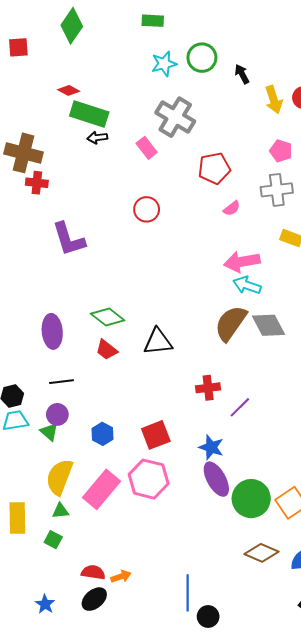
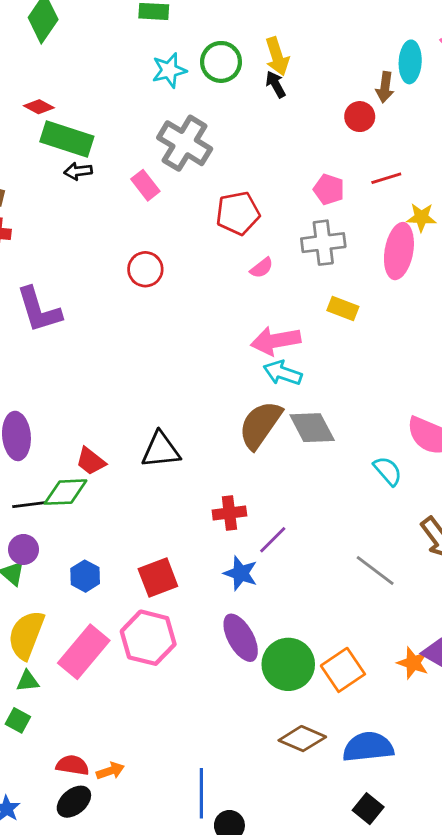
yellow arrow: (274, 100) -> (277, 56), moved
green diamond: (108, 317) -> (66, 492), moved, turned -40
blue star: (211, 447) -> (241, 573), moved

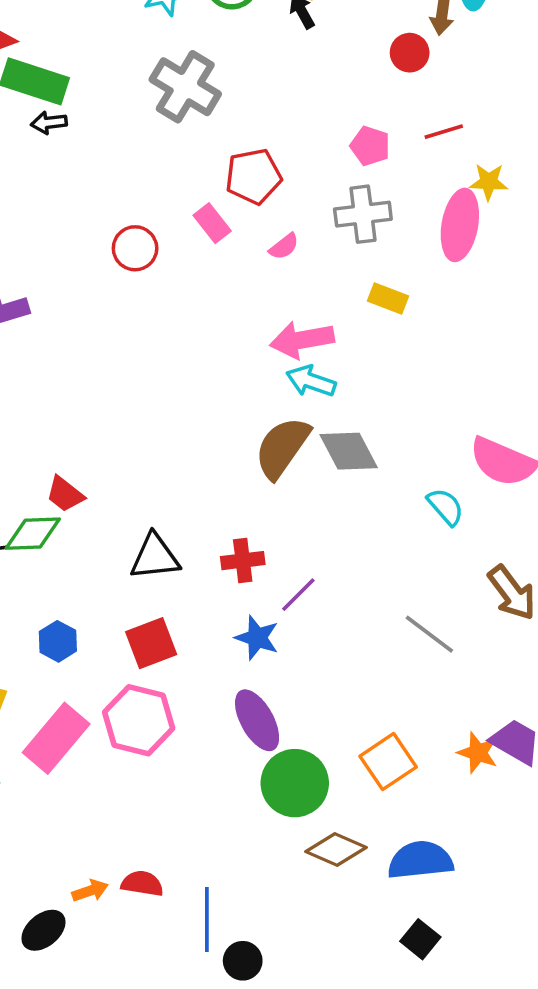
pink rectangle: (145, 185) -> (212, 223), moved
black triangle: (161, 450) -> (155, 557), moved
green circle: (288, 664) -> (295, 783), moved
red semicircle: (73, 765) -> (142, 884), moved

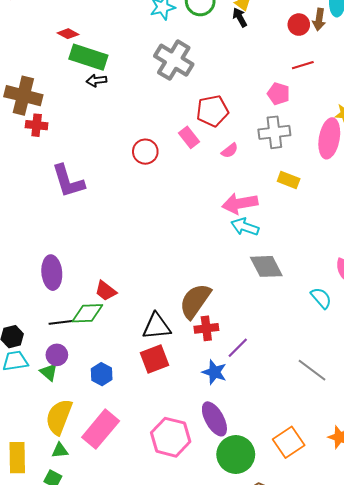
red circle: (410, 53) -> (299, 25), moved
red line: (444, 132) -> (303, 65), moved
brown semicircle: (282, 447) -> (195, 301), moved
red square: (151, 643) -> (154, 359), moved
pink hexagon: (139, 720) -> (171, 437), moved

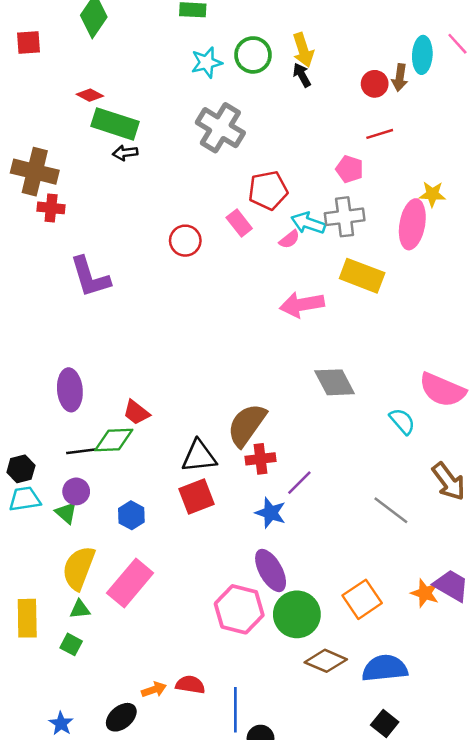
yellow rectangle: (289, 180) -> (362, 276), size x1.6
cyan arrow: (245, 227) -> (308, 223), moved
pink hexagon: (171, 437) -> (239, 609), moved

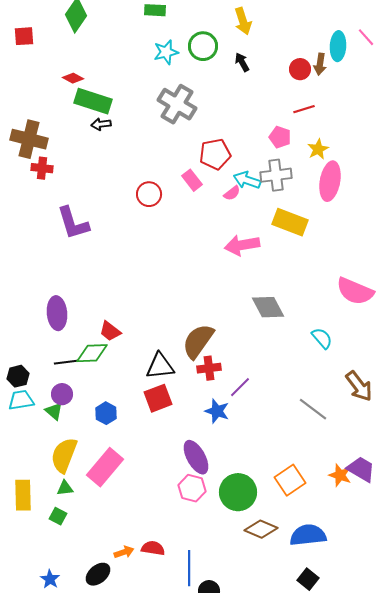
yellow arrow: (303, 50) -> (243, 21), moved
yellow star: (432, 194) -> (318, 149), moved, turned -30
pink semicircle: (442, 390) -> (355, 291), moved
purple ellipse: (271, 570) -> (196, 457), moved
pink hexagon: (239, 609) -> (192, 488), size x0.7

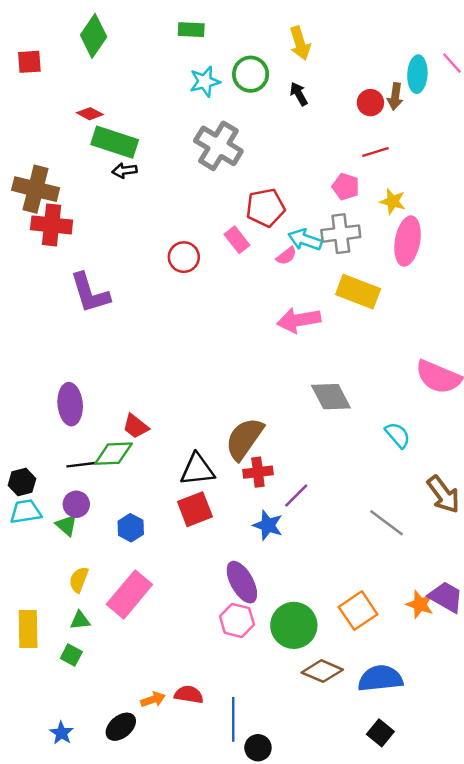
yellow star: (318, 149) -> (393, 201), turned -30
red cross: (42, 168) -> (52, 225), size x1.5
yellow semicircle: (64, 455) -> (79, 580), size x0.6

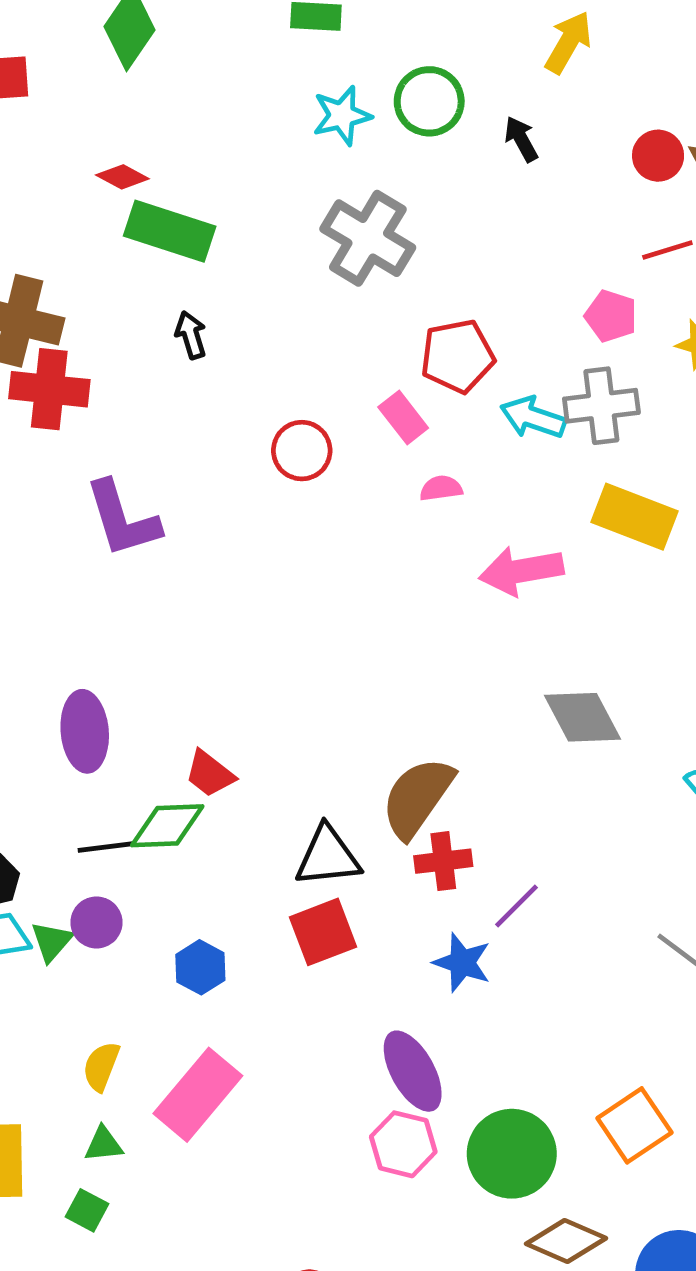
yellow arrow: (300, 43) -> (568, 42), moved, turned -132
black arrow: (125, 171) -> (191, 335), moved, turned 80
pink semicircle: (286, 256) -> (441, 488), moved, turned -150
green triangle: (66, 525) -> (52, 941), moved, turned 30

